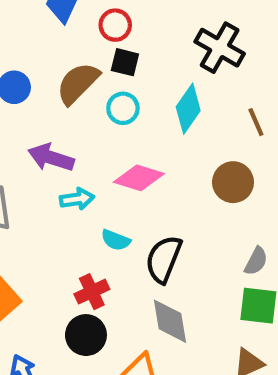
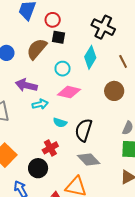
cyan circle: (123, 108) -> (63, 69), moved
gray diamond: (170, 321) -> (89, 159), turned -30
black circle: (86, 335) -> (38, 168), moved

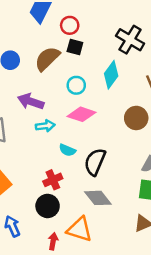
black circle: (38, 168) -> (48, 206), moved

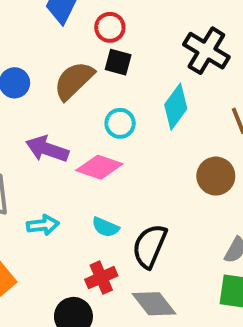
pink diamond: (82, 114) -> (99, 167), moved
cyan arrow: (45, 126) -> (43, 225), moved
red cross: (53, 180) -> (101, 278), moved

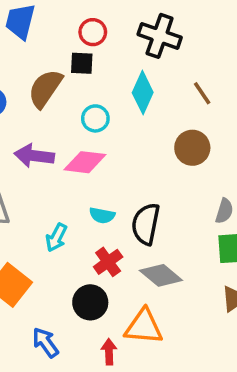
red circle: (110, 27) -> (93, 32), moved
cyan arrow: (43, 225) -> (56, 237), moved, turned 136

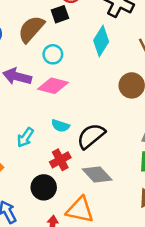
black square: (82, 63) -> (60, 14), turned -30
cyan circle: (95, 118) -> (53, 54), moved
black semicircle: (146, 224) -> (91, 136), turned 32

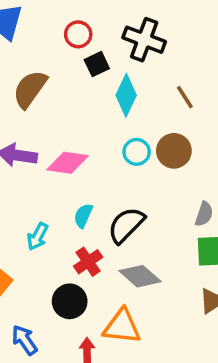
black square: (60, 14) -> (97, 64), moved
cyan circle: (53, 54) -> (137, 152), moved
cyan semicircle: (60, 126) -> (83, 216), turned 102

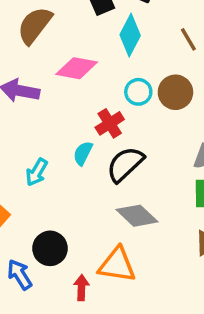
pink diamond: (68, 163) -> (77, 68), moved
red cross: (88, 262) -> (110, 123), moved
black circle: (70, 301) -> (50, 248), moved

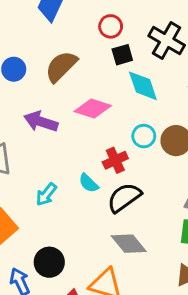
cyan diamond: (130, 35) -> (143, 86), turned -54
cyan semicircle: (83, 153) -> (89, 183), turned -80

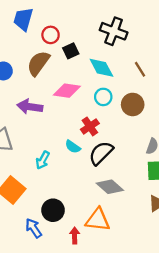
red circle: (111, 26) -> (51, 35), moved
black square: (122, 55) -> (71, 51), moved
cyan circle: (144, 136) -> (103, 97), moved

